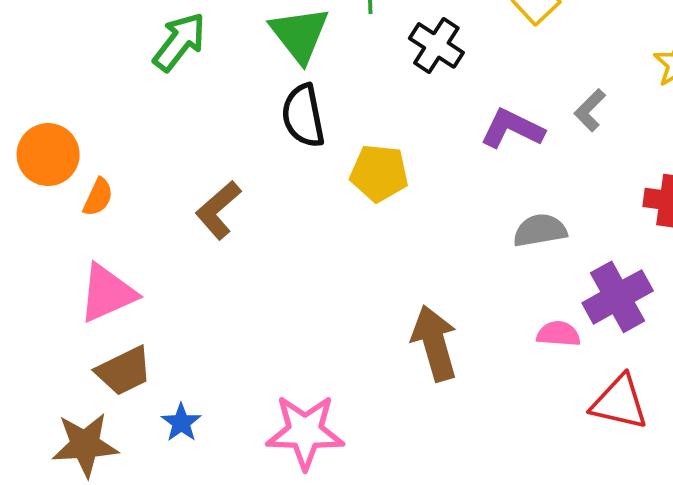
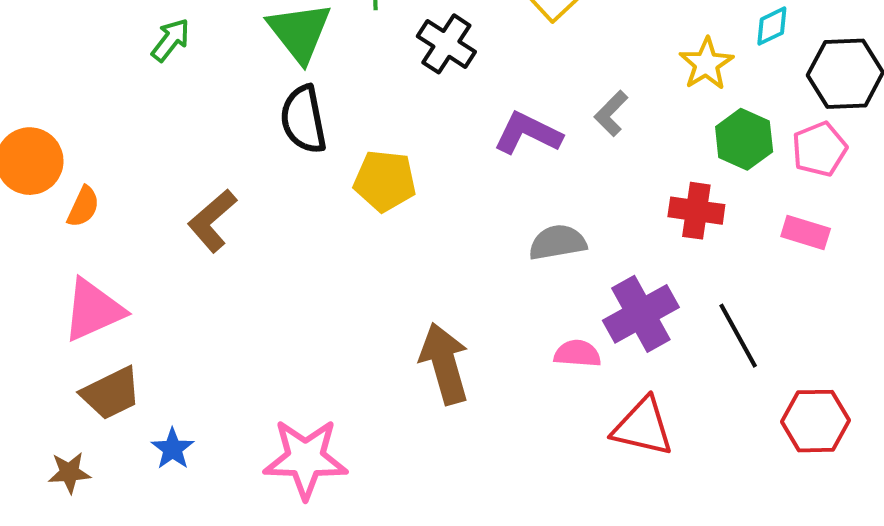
green arrow: (179, 42) -> (171, 40), size x0.7
brown star: (85, 445) -> (69, 473), size x0.6

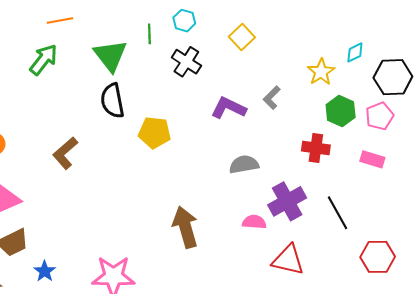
green arrow: (171, 40) -> (44, 60), size x1.4

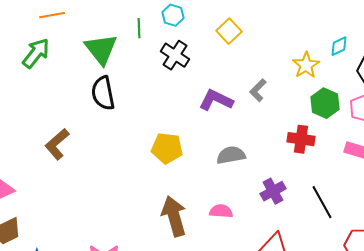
yellow pentagon: (155, 133) -> (167, 148), moved
purple cross: (287, 201) -> (273, 191), size x0.7
pink semicircle: (254, 222) -> (221, 211), moved

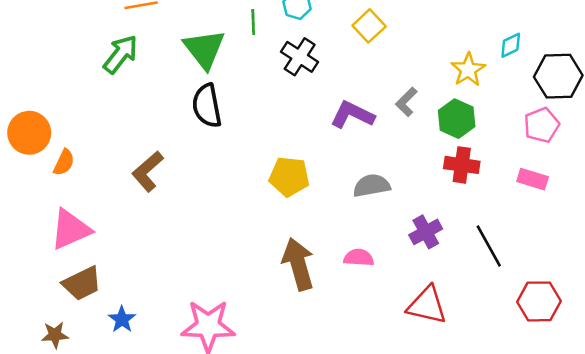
green hexagon: (325, 103) -> (457, 119), moved

